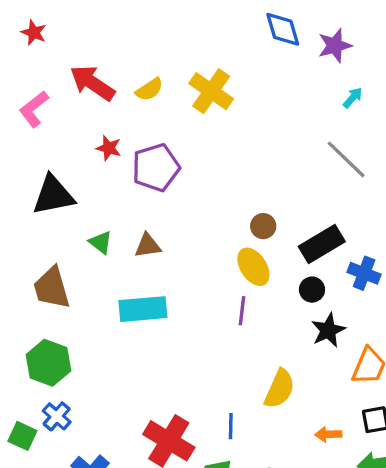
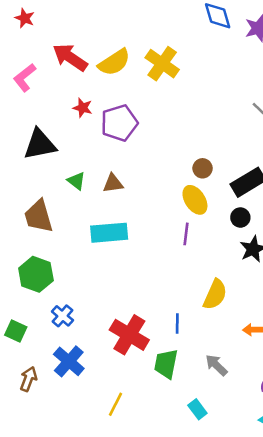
yellow semicircle: (149, 89) -> (114, 62), size x1.5
blue cross: (57, 416) -> (62, 316), moved

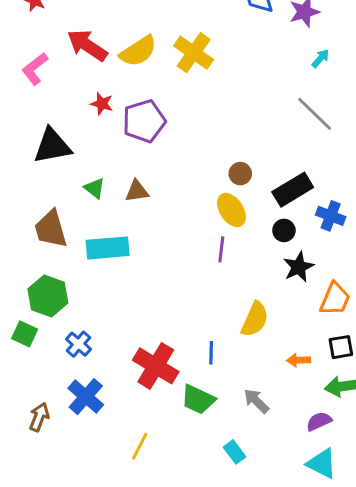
cyan rectangle: (109, 233) -> (108, 248), moved
green square: (16, 331) -> (25, 334), moved
green trapezoid: (166, 364) -> (198, 399), turned -76

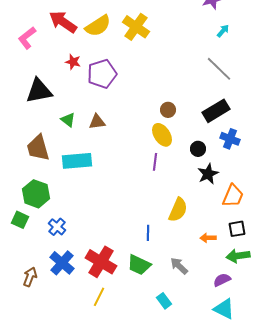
black rectangle: (293, 190) -> (216, 111), moved
red cross: (156, 366) -> (101, 262), moved

